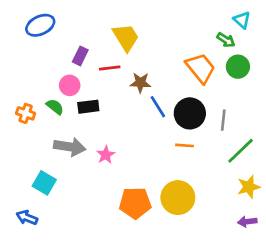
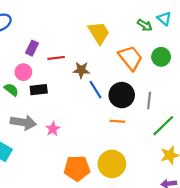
yellow trapezoid: (126, 37) -> (99, 33), moved
green arrow: (226, 40) -> (145, 25), moved

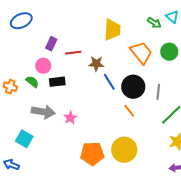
yellow trapezoid: (99, 33) -> (112, 30), turned 35
orange line: (117, 121) -> (129, 111), turned 48

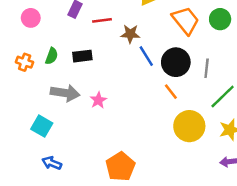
pink circle: (43, 66) -> (31, 18), moved
green semicircle: (32, 82) -> (52, 56), turned 72
yellow circle: (124, 150) -> (189, 126), moved
orange pentagon: (92, 154) -> (120, 167), moved, turned -30
blue arrow: (11, 165) -> (52, 163), moved

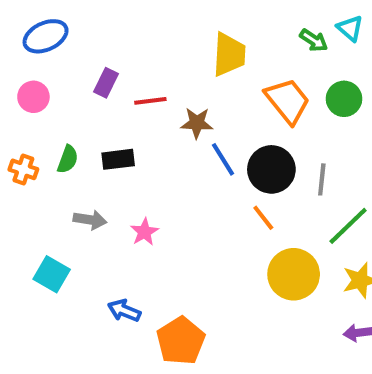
gray arrow: (65, 93) -> (90, 220), size x0.7
blue arrow: (52, 163) -> (124, 311), moved

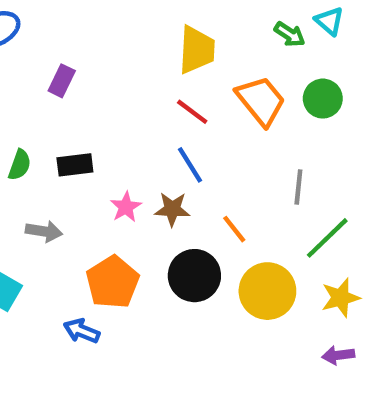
red line: (150, 101) -> (192, 112), moved, turned 44
brown star: (197, 123) -> (172, 209), moved
black circle: (271, 169) -> (194, 276), moved
pink star: (144, 232) -> (126, 207), moved
orange pentagon: (181, 341) -> (113, 282), moved

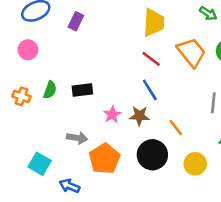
purple rectangle: (62, 81) -> (76, 21), moved
gray arrow: (44, 231) -> (77, 138), moved
yellow circle: (267, 291) -> (195, 164), size x0.7
blue arrow: (82, 331) -> (69, 186), moved

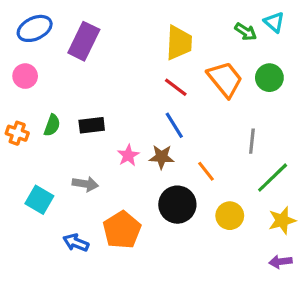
purple rectangle: (76, 21) -> (84, 41), size x1.6
orange pentagon: (104, 159) -> (122, 230), moved
cyan square: (40, 164) -> (39, 200), moved

